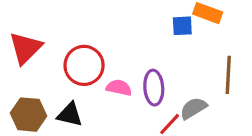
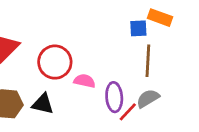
brown line: (228, 75) -> (148, 61), moved
purple ellipse: (154, 88) -> (114, 97), moved

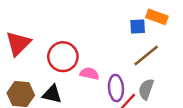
brown line: (148, 61) -> (146, 55), turned 48
gray semicircle: (148, 98) -> (146, 89), turned -40

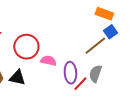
blue square: (138, 27) -> (110, 32), moved, turned -32

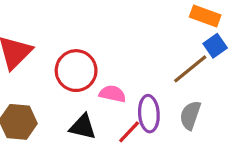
black triangle: (17, 78) -> (83, 127), moved
red line: (80, 84) -> (129, 132), moved

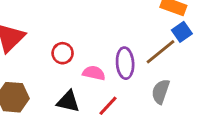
red circle: (76, 71) -> (63, 53), size x0.6
purple ellipse: (149, 114) -> (125, 63), moved

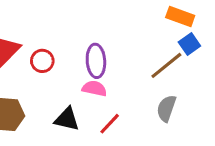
red circle: (63, 53) -> (42, 61), moved
purple ellipse: (125, 63) -> (96, 61), moved

